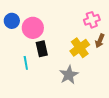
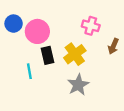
pink cross: (92, 20) -> (91, 26), moved, turned 35
yellow cross: (80, 48) -> (75, 54), moved

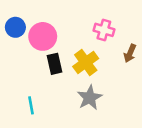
cyan line: (29, 71) -> (31, 105), moved

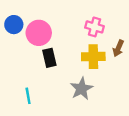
yellow cross: (86, 62) -> (93, 57), moved, turned 35

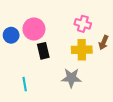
blue circle: (14, 25) -> (11, 35), moved
gray star: (81, 89) -> (71, 78), turned 30

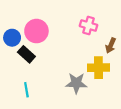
yellow cross: (82, 50) -> (99, 68), moved
black rectangle: (43, 51) -> (26, 54), moved, turned -35

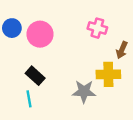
blue circle: (12, 38) -> (12, 28), moved
black rectangle: (26, 54) -> (35, 76), moved

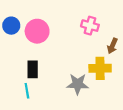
black rectangle: (35, 76) -> (33, 69), turned 48

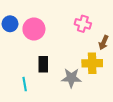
black rectangle: (33, 69) -> (43, 64), moved

